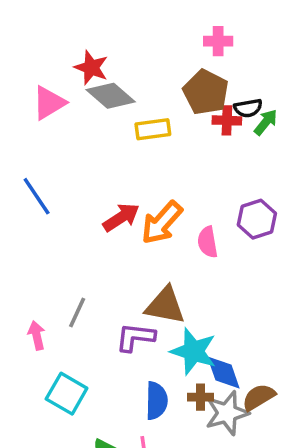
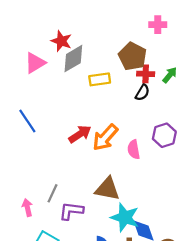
pink cross: (218, 41) -> (158, 25), moved
gray diamond: (111, 96) -> (73, 59), turned -72
black semicircle: (248, 108) -> (142, 93), moved, turned -49
purple L-shape: (135, 337) -> (71, 211), moved

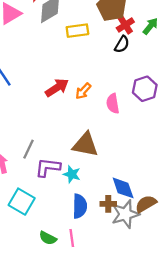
red cross: (146, 74) -> (125, 25), turned -35
orange arrow: (105, 137) -> (83, 91), size x0.6
cyan star: (125, 217) -> (72, 174), moved, size x0.6

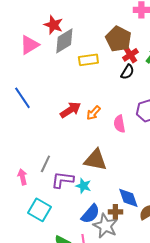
blue semicircle: (80, 206) -> (90, 214), turned 40
gray star: (125, 214) -> (105, 226), moved, turned -30

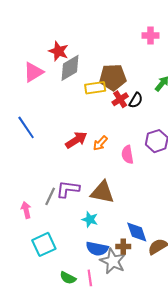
brown pentagon: (118, 39) -> (113, 77), moved, turned -30
red cross: (130, 55) -> (120, 99), moved
purple L-shape: (62, 180) -> (68, 189), moved
cyan square: (39, 210) -> (44, 244), turned 35
blue semicircle: (90, 214) -> (97, 249), turned 60

